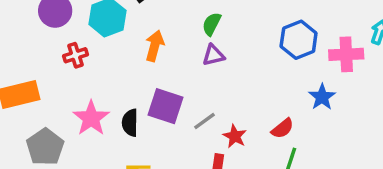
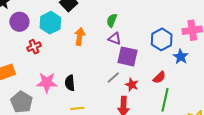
blue hexagon: (299, 40) -> (162, 39), moved
purple triangle: (213, 55) -> (115, 39), turned 40
purple square: (165, 106) -> (128, 56), moved
pink star: (91, 118) -> (47, 83), turned -30

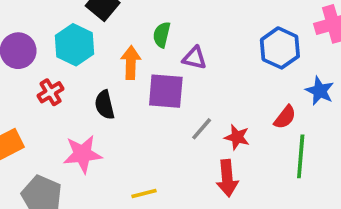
green semicircle: (112, 20) -> (162, 35), moved
purple square: (128, 56) -> (166, 91), moved
blue star: (181, 57) -> (320, 91), moved
black semicircle: (70, 83) -> (105, 105), moved

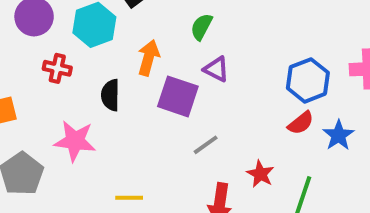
green semicircle: (162, 35) -> (201, 27), moved
red cross: (51, 92) -> (57, 68), turned 30
red semicircle: (285, 117) -> (301, 123), moved
red star: (237, 137) -> (260, 174), moved

